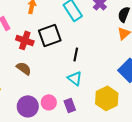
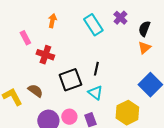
black square: (50, 35) -> (70, 80), moved
brown semicircle: (24, 68) -> (35, 91), moved

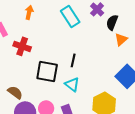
black semicircle: (144, 29) -> (112, 22), moved
black square: (70, 80) -> (47, 71), turned 30
brown semicircle: (35, 91) -> (15, 92), moved

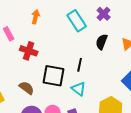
black semicircle: (112, 22) -> (102, 42), moved
brown semicircle: (15, 92) -> (27, 88), moved

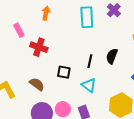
cyan rectangle: (77, 21) -> (87, 17), turned 30
black semicircle: (102, 42) -> (112, 56), moved
black square: (54, 76) -> (64, 72), size x0.6

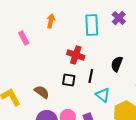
red cross: (39, 47) -> (76, 55), moved
black line: (90, 61) -> (91, 76), moved
cyan triangle: (89, 85) -> (103, 95), moved

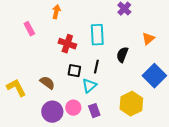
cyan rectangle: (92, 25) -> (97, 35), moved
red cross: (76, 55) -> (67, 44), moved
cyan triangle: (103, 95) -> (89, 86), moved, turned 42

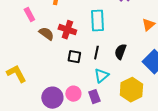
black semicircle: (122, 55) -> (120, 52), moved
brown semicircle: (47, 83) -> (46, 34), moved
cyan triangle: (89, 86) -> (101, 76), moved

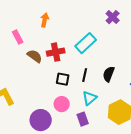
cyan rectangle: (97, 21) -> (86, 43), turned 50
red cross: (67, 30) -> (56, 52), turned -30
pink circle: (73, 94) -> (62, 104), moved

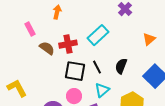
black line: (85, 75) -> (97, 67), turned -40
black square: (63, 79) -> (75, 71), size x1.5

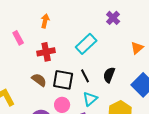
red cross: (68, 44) -> (46, 52), moved
brown semicircle: (47, 48) -> (39, 80), moved

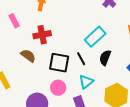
cyan rectangle: (86, 44) -> (95, 37), moved
brown semicircle: (39, 80) -> (28, 56), moved

